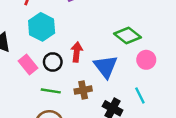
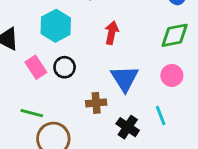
green diamond: (127, 36) -> (175, 35), moved, turned -55
red arrow: (77, 52) -> (112, 33), moved
green line: (51, 91) -> (32, 113), moved

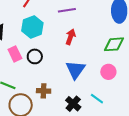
brown cross: (96, 103) -> (44, 91), moved
cyan line: (161, 116) -> (97, 99), turned -40

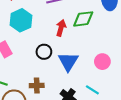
green diamond: (114, 44) -> (83, 19), moved
black circle: (35, 56) -> (44, 52), moved

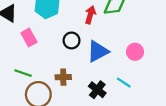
blue triangle: (68, 62) -> (98, 51), turned 30

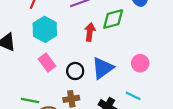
pink rectangle: (29, 37) -> (47, 63), moved
black circle: (72, 40) -> (75, 71), moved

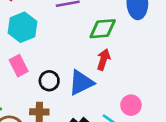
red arrow: (90, 32) -> (104, 60), moved
pink circle: (140, 63) -> (131, 105), moved

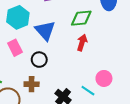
blue triangle: (81, 83) -> (45, 31), moved, turned -45

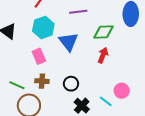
black circle: (39, 60) -> (71, 84), moved
brown cross: (32, 84) -> (42, 81), moved

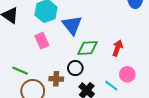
green diamond: (104, 32) -> (87, 48), moved
red arrow: (103, 55) -> (117, 48), moved
brown cross: (42, 81) -> (56, 79), moved

